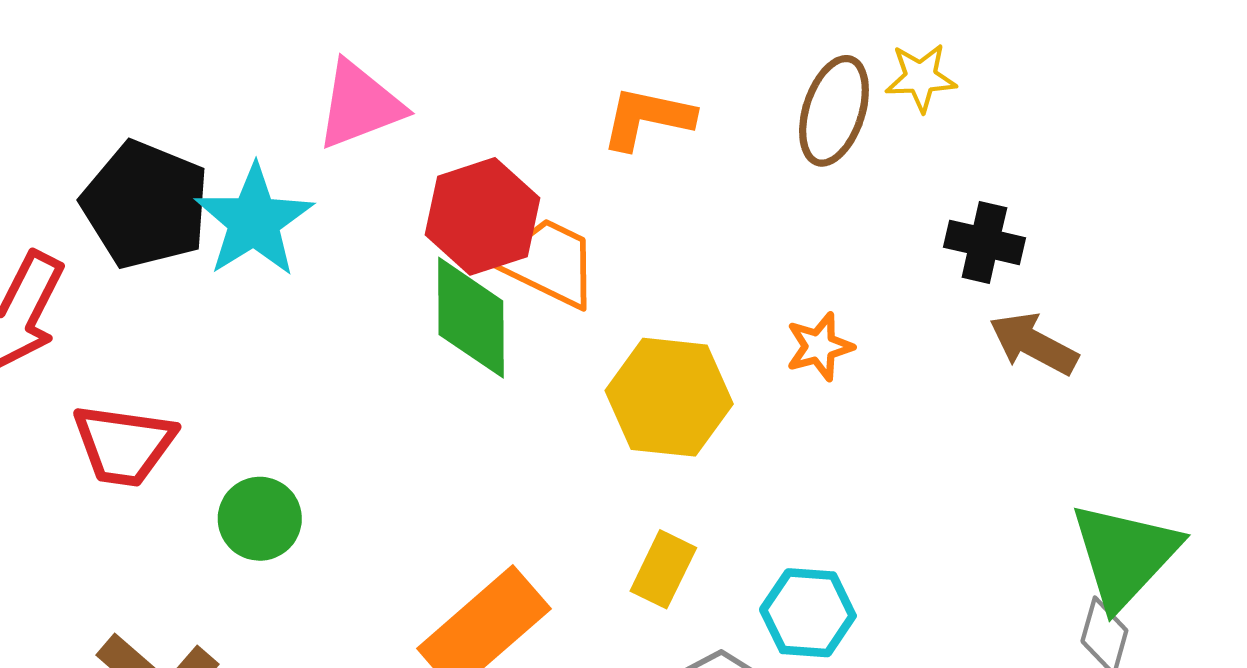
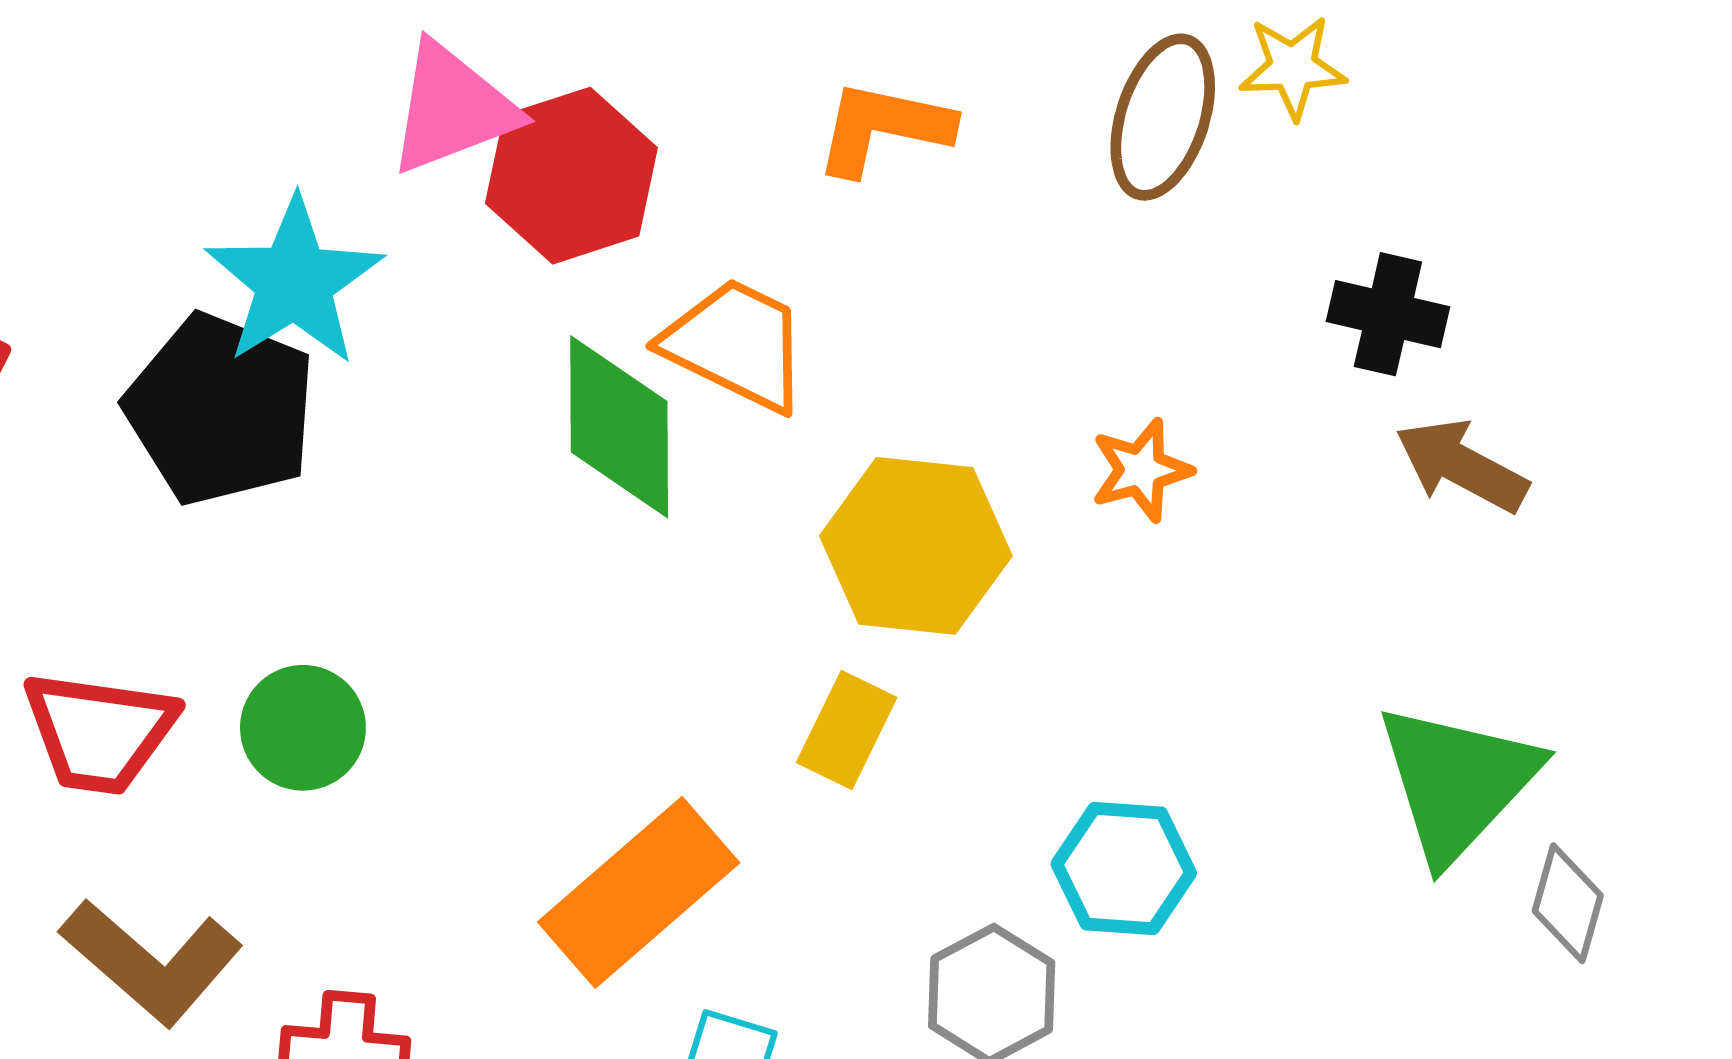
black pentagon: (145, 205) -> (221, 409), moved
red hexagon: (483, 216) -> (571, 176), moved
red trapezoid: (124, 445) -> (99, 732), moved
green triangle: (1125, 555) -> (1457, 782), moved
yellow rectangle: (663, 569) -> (847, 730), moved

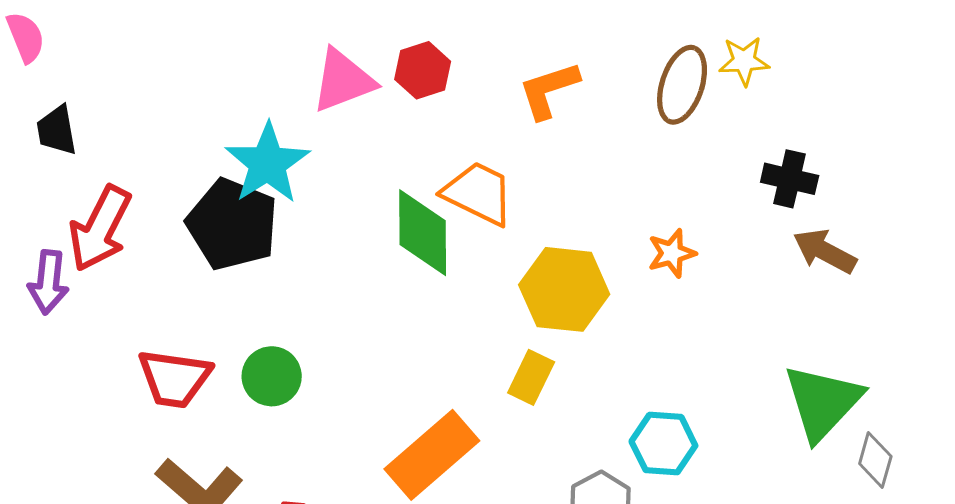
orange L-shape: (883, 128) -> (549, 90), turned -30
red hexagon: (571, 176) -> (423, 70), moved, size x0.7

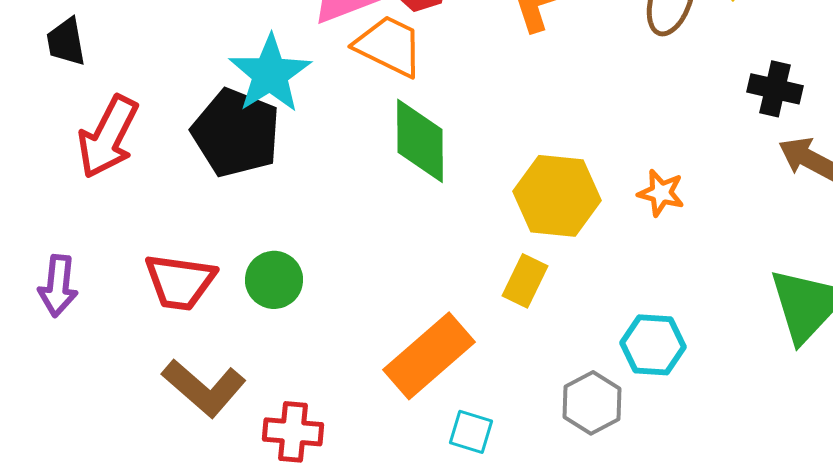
orange trapezoid: (478, 193) -> (389, 46), moved
orange star: (672, 253) -> (661, 193), moved, turned 30
purple arrow: (48, 282) -> (58, 286), moved

